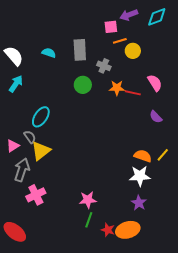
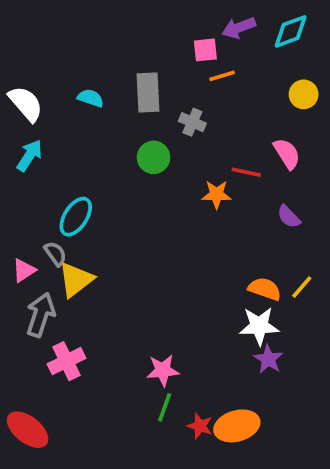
yellow circle: (133, 51) -> (304, 94), moved
orange star: (117, 88) -> (217, 194), moved
purple star: (139, 203) -> (268, 359), moved

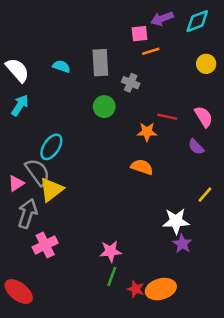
pink semicircle: (287, 154) -> (204, 117), moved
gray semicircle: (55, 254) -> (38, 172), size x1.6
orange semicircle: (265, 289) -> (142, 167), moved

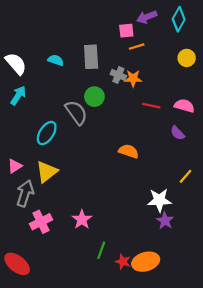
cyan diamond: (197, 21) -> (179, 19), turned -40
pink semicircle: (204, 117) -> (184, 106), turned -42
orange star: (147, 132) -> (133, 78), moved
gray semicircle: (38, 172) -> (76, 113), moved
pink star: (111, 251) -> (82, 220), moved, turned -30

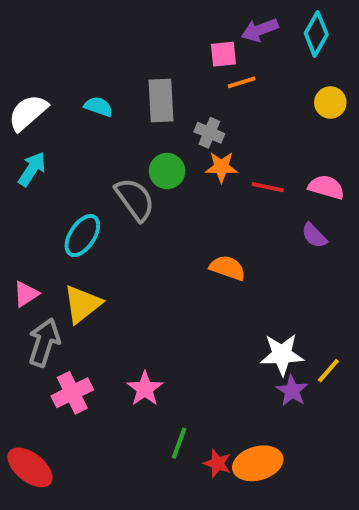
white semicircle: (16, 64) -> (28, 113), turned -90
orange star: (133, 78) -> (221, 167), moved
yellow line: (185, 176) -> (328, 371), moved

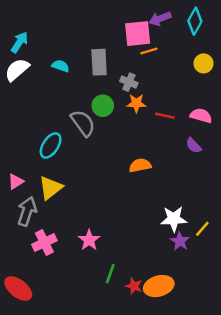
pink square: (223, 54) -> (138, 34), size x1.6
cyan arrow: (32, 169) -> (19, 42), moved
orange semicircle: (227, 268) -> (140, 165), turned -30

